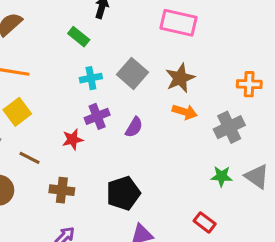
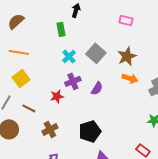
pink rectangle: (179, 23) -> (126, 20), size x0.6
green rectangle: (79, 37) -> (61, 29), turned 40
cyan cross: (91, 78) -> (69, 56), turned -32
brown cross: (62, 190) -> (50, 129), turned -35

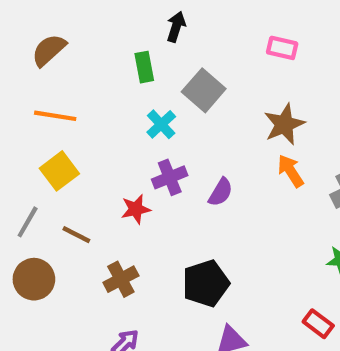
gray square: (96, 53) -> (204, 90), moved
orange arrow: (130, 78) -> (291, 171), turned -140

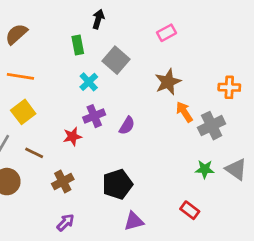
pink rectangle: (282, 48) -> (167, 33), turned -42
orange arrow: (291, 171) -> (184, 112), moved

